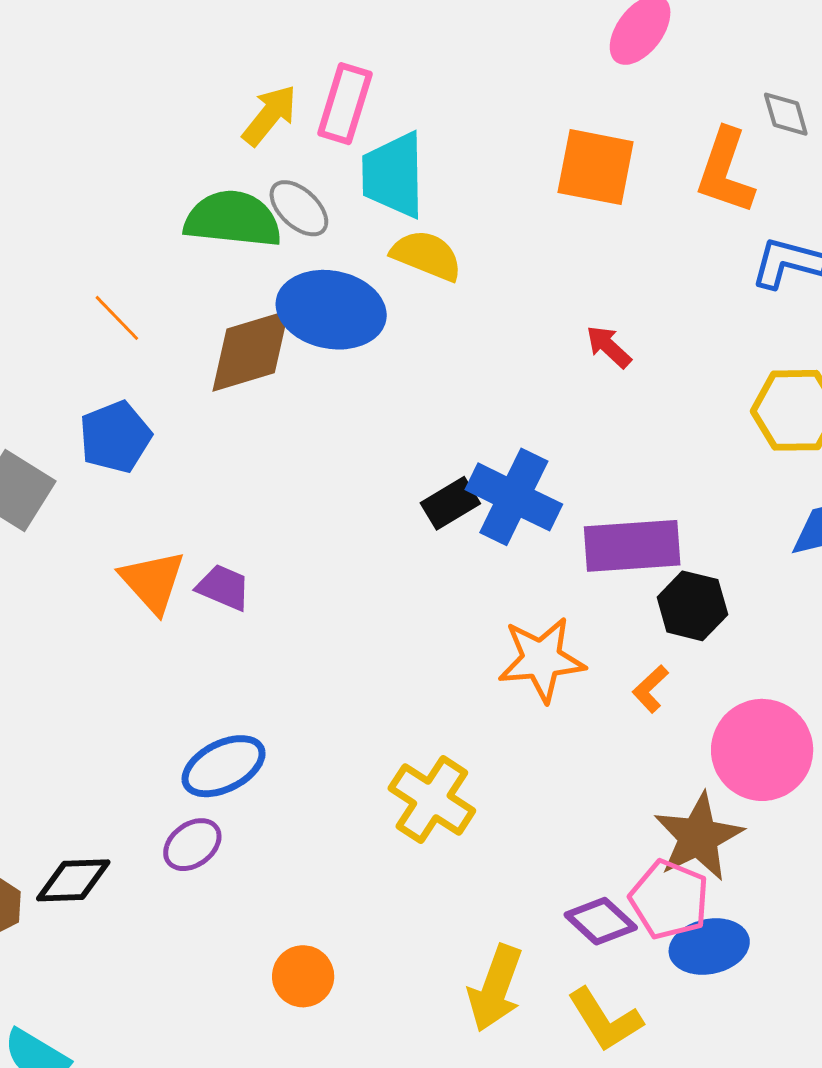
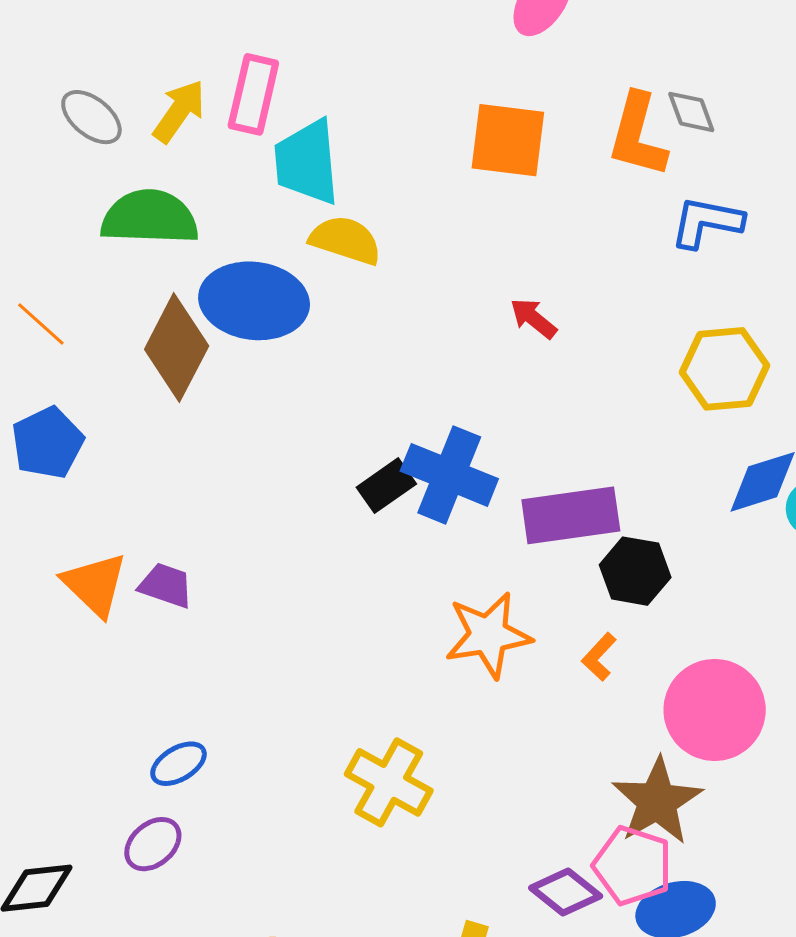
gray diamond: (786, 114) -> (691, 112), moved
gray ellipse: (299, 208) -> (91, 117), moved
brown diamond: (251, 351) -> (177, 348), turned -42
blue ellipse: (224, 766) -> (179, 764), size x0.7

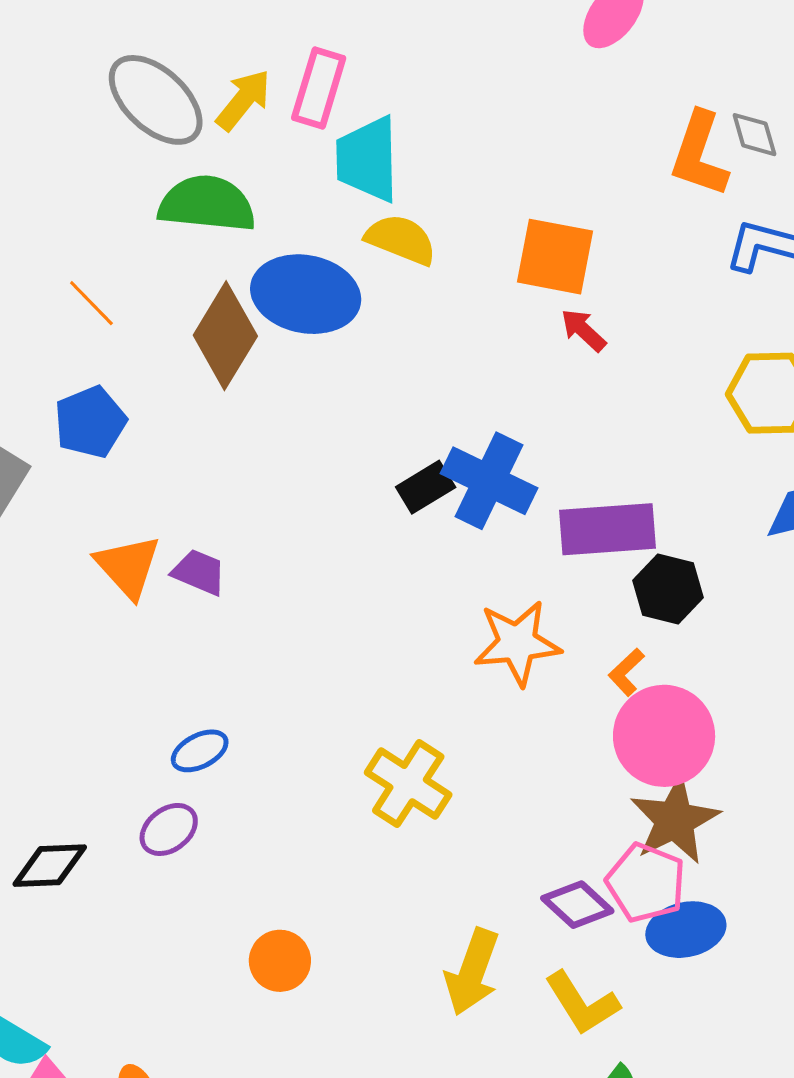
gray ellipse: (91, 117) -> (156, 100), size x1.6
orange square: (508, 140) -> (555, 257), moved
pink circle: (715, 710) -> (664, 736), moved

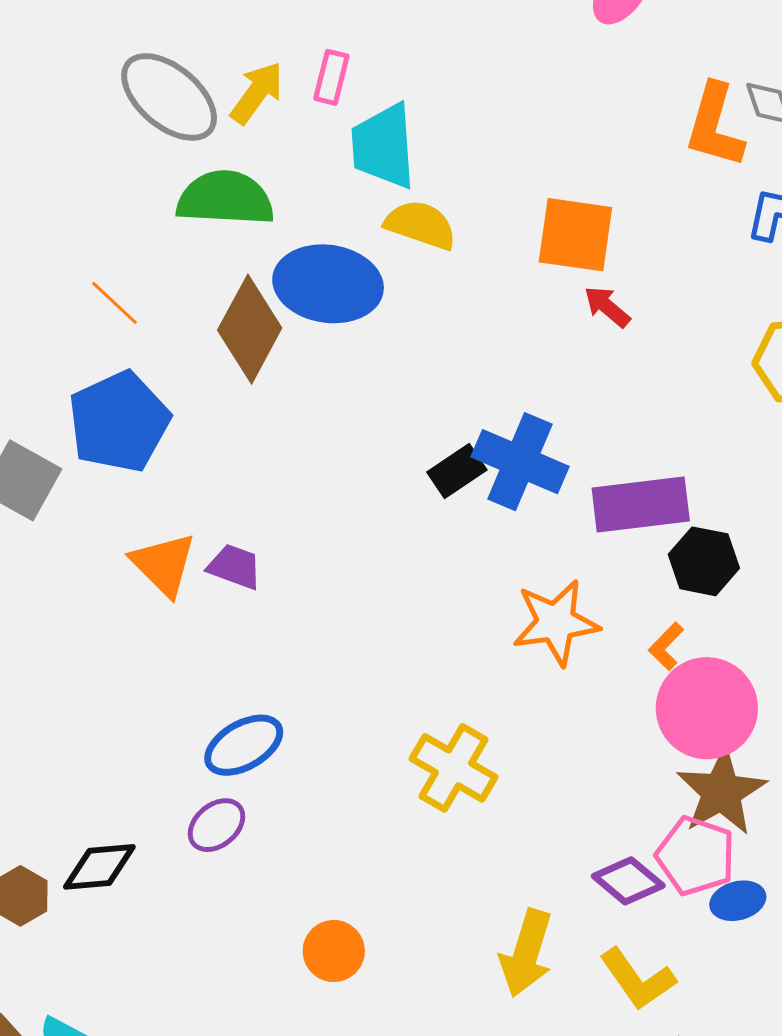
pink rectangle: (319, 88) -> (331, 77), size x0.7
blue pentagon: (90, 422) -> (119, 422), size x1.4
blue ellipse: (200, 751) -> (244, 745), size x1.4
blue ellipse: (686, 930) -> (738, 901), size x0.7

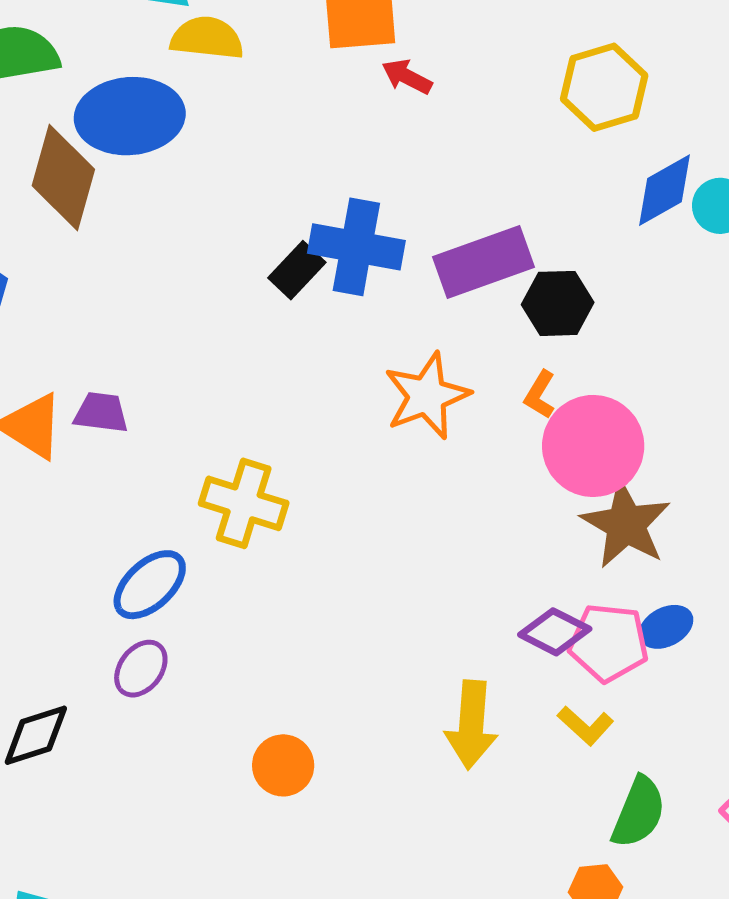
yellow cross: (454, 768) -> (244, 503), moved
pink pentagon: (696, 856) -> (609, 643), moved
yellow L-shape: (637, 979) -> (586, 726), size x0.7

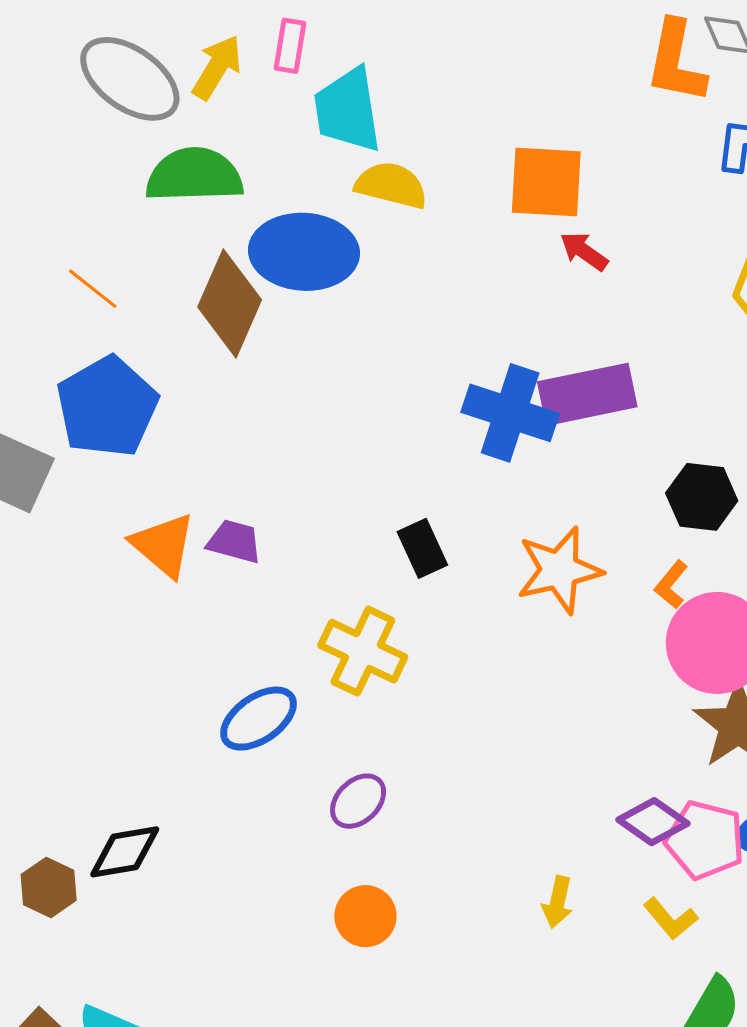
purple rectangle: (483, 262) -> (587, 394), moved
black rectangle: (297, 270) -> (422, 548), moved, turned -76
purple ellipse: (141, 669) -> (358, 801), moved
yellow arrow: (471, 725) -> (558, 902), size x0.6

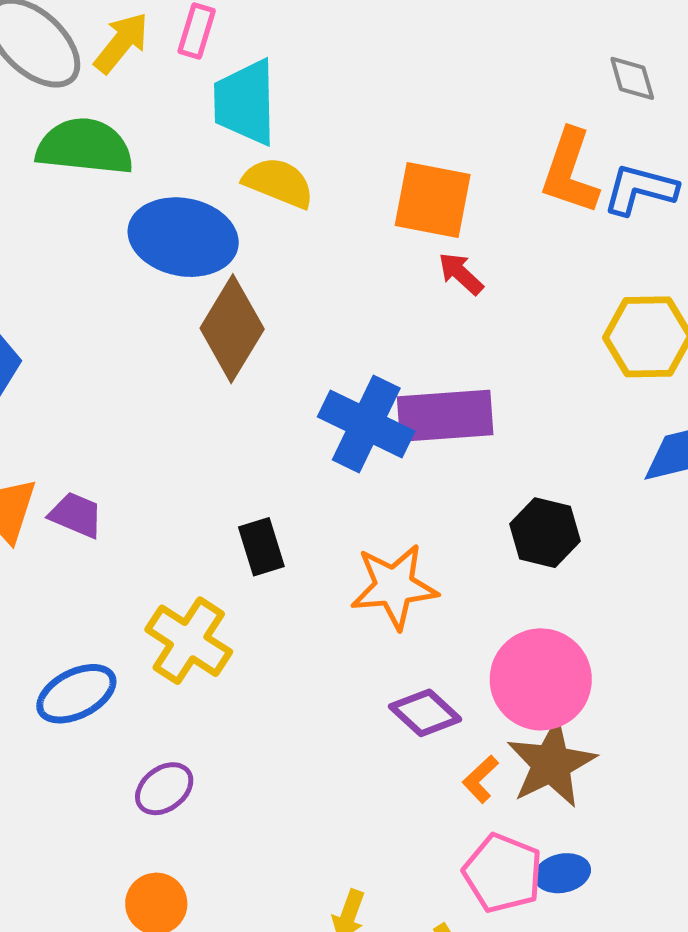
orange L-shape: (676, 62) -> (570, 172), moved
brown diamond: (230, 303) -> (232, 329), moved
orange L-shape: (671, 585) -> (480, 779), moved
purple diamond: (653, 822) -> (425, 713), moved

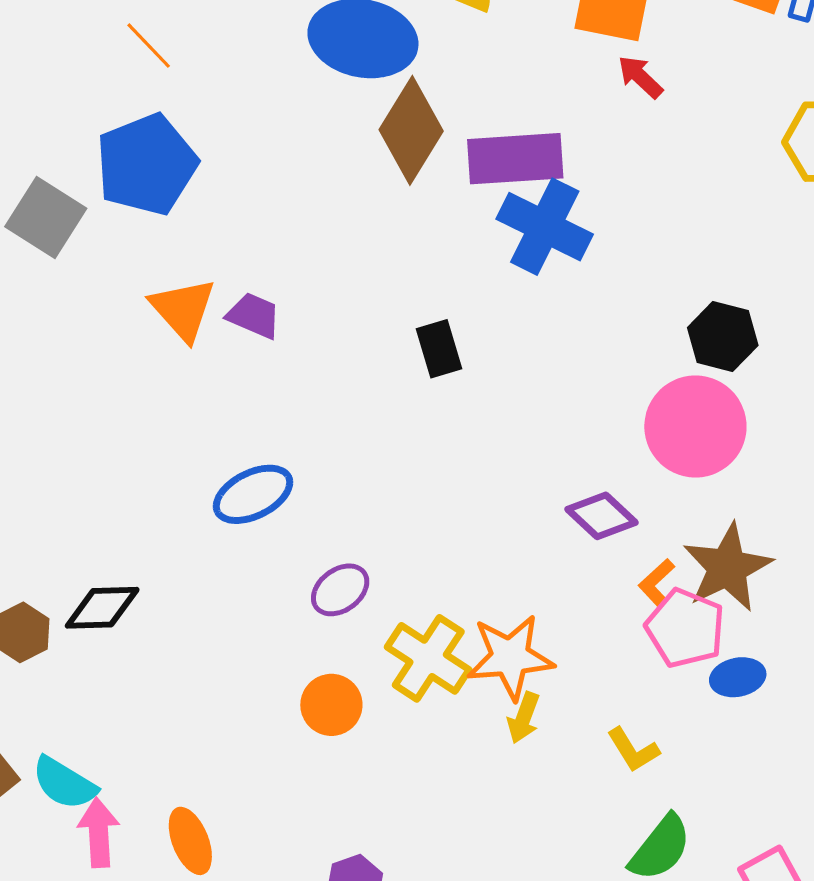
purple rectangle: (445, 416) -> (515, 159), moved
orange star: (394, 586) -> (510, 657), moved
yellow cross: (189, 641) -> (428, 658), moved
pink circle: (541, 679) -> (695, 427), moved
pink pentagon: (503, 873) -> (685, 628), moved

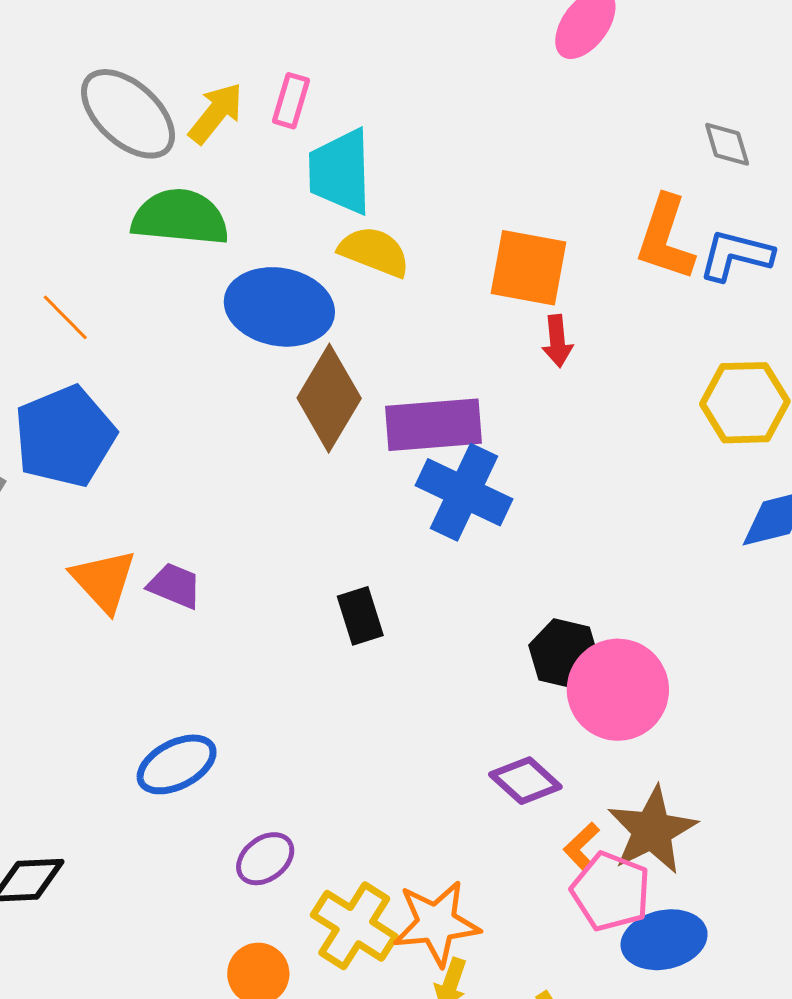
red arrow: (640, 77) -> (557, 341), turned -138
black hexagon: (723, 336) -> (564, 653), moved
blue ellipse: (738, 677) -> (664, 940), size x1.5

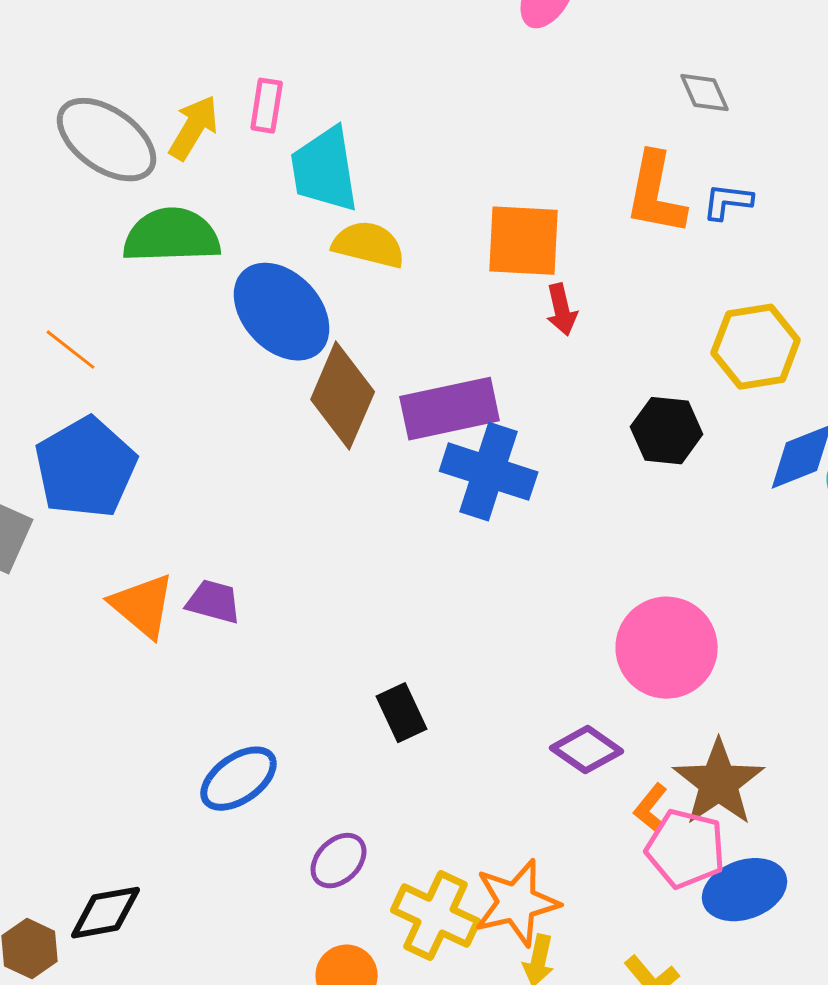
blue L-shape: (736, 255) -> (728, 202), size x0.7
blue ellipse: (279, 307) -> (282, 312), turned 44
black rectangle: (360, 616) -> (402, 713), moved
black hexagon: (564, 653) -> (667, 431), moved

